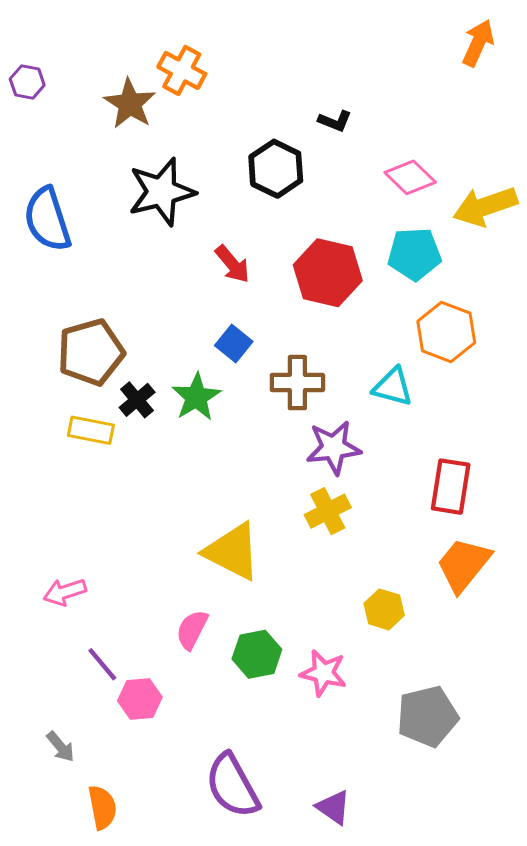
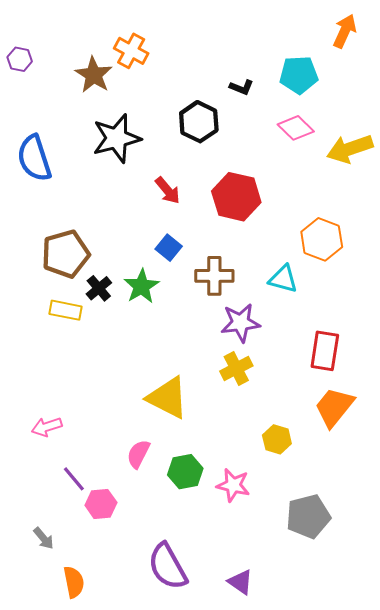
cyan pentagon: (414, 254) -> (299, 75), moved

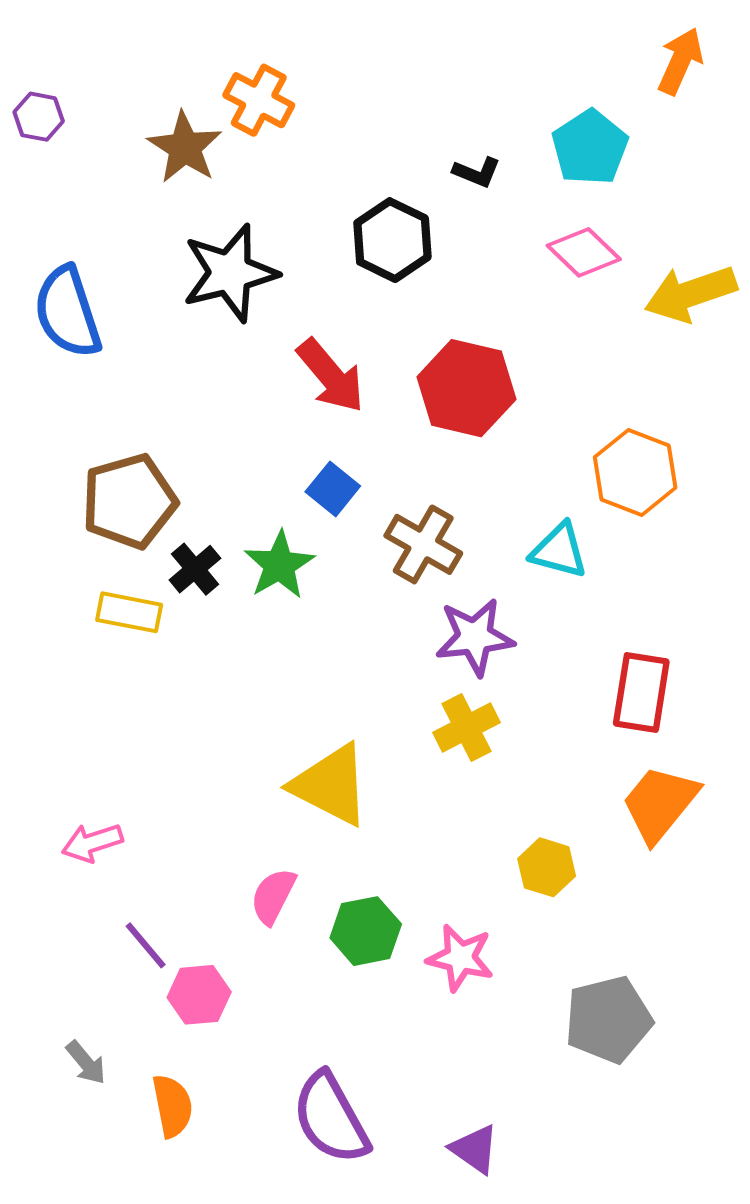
cyan pentagon: (299, 75) -> (590, 147), turned -30
red arrow: (168, 190) -> (331, 376), size x1.4
brown cross: (214, 276) -> (423, 544), turned 30
orange semicircle: (74, 582) -> (172, 1106), moved

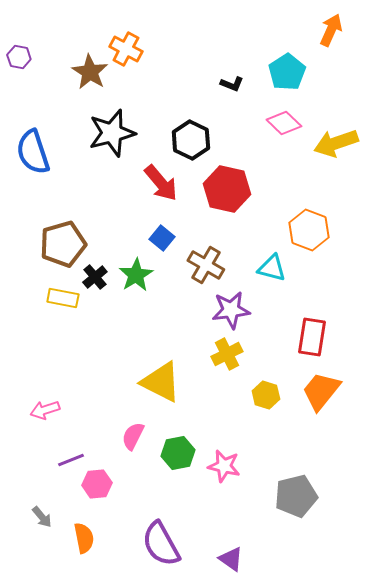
black hexagon: (392, 240) -> (191, 140), moved
yellow hexagon: (547, 867) -> (266, 395), moved
purple line: (146, 945) -> (71, 460), turned -72

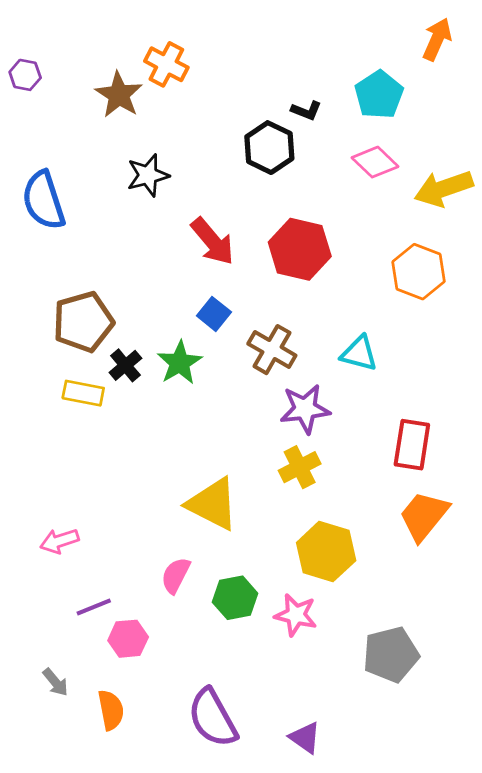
black star: (112, 133) -> (148, 175), size x0.7
black hexagon: (191, 140) -> (269, 148), moved
orange hexagon: (309, 230) -> (419, 272), moved
yellow hexagon: (266, 395) -> (326, 552), moved, size x1.6

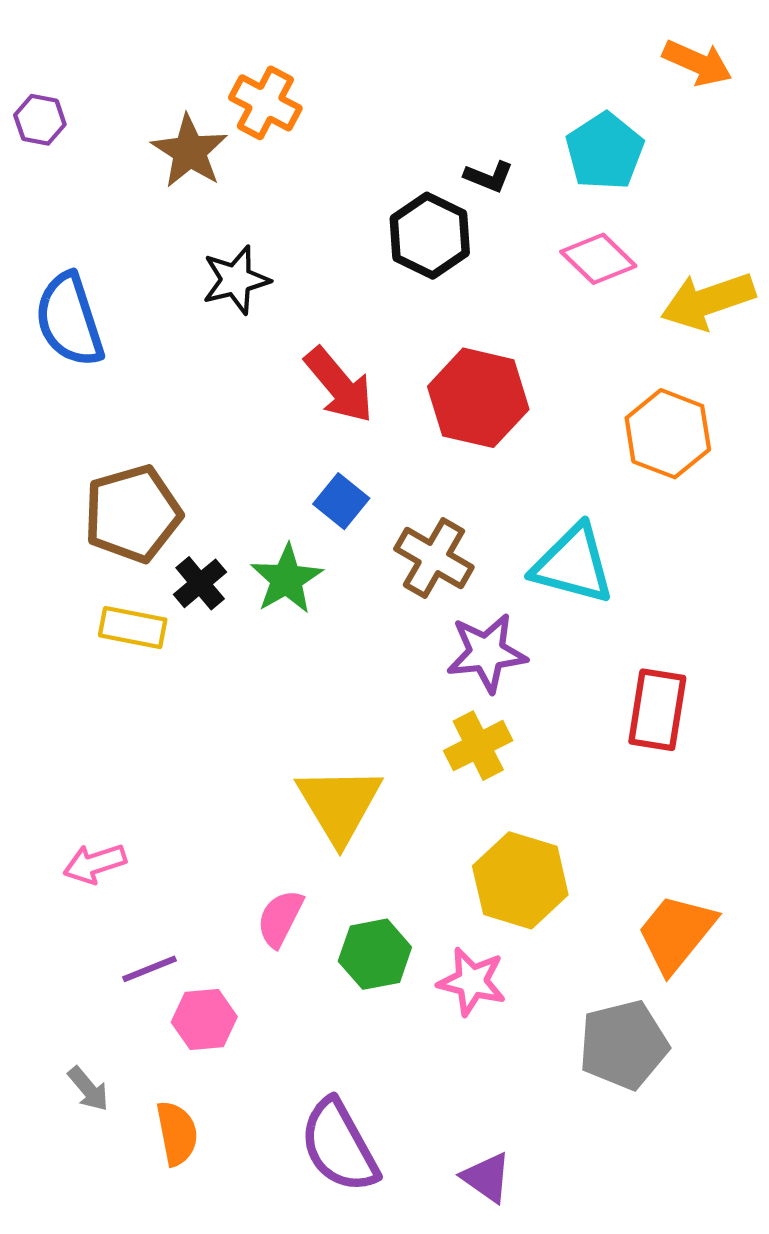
orange arrow: (437, 39) -> (697, 63), turned 90
cyan triangle: (359, 353) -> (573, 564), size x1.4
yellow triangle: (213, 504) -> (339, 805), turned 32
orange trapezoid: (424, 516) -> (676, 933), moved

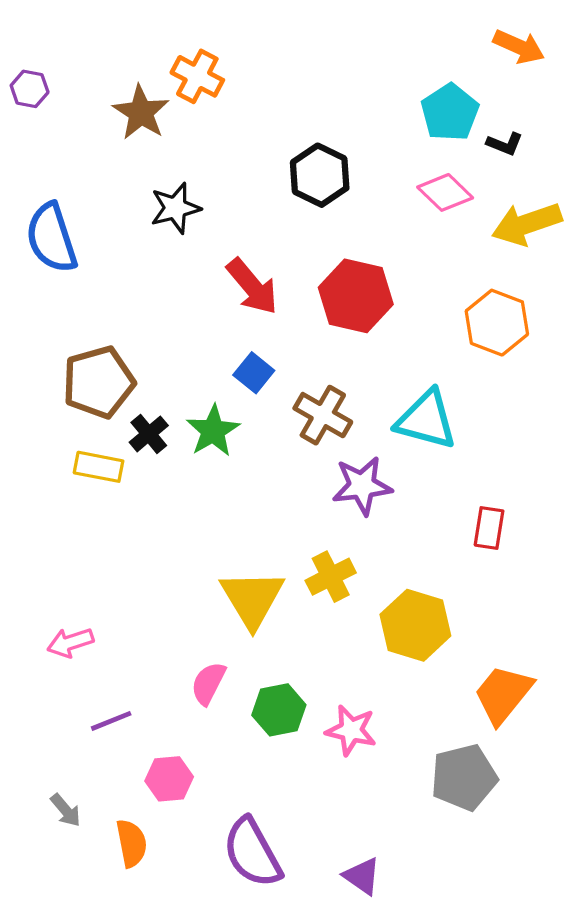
black L-shape: (489, 177) -> (505, 144), moved
red rectangle: (657, 710) -> (489, 528), size x0.7
yellow cross: (478, 746) -> (331, 577), moved
yellow hexagon: (520, 880) -> (415, 625), moved
pink hexagon: (204, 1019) -> (169, 779), moved

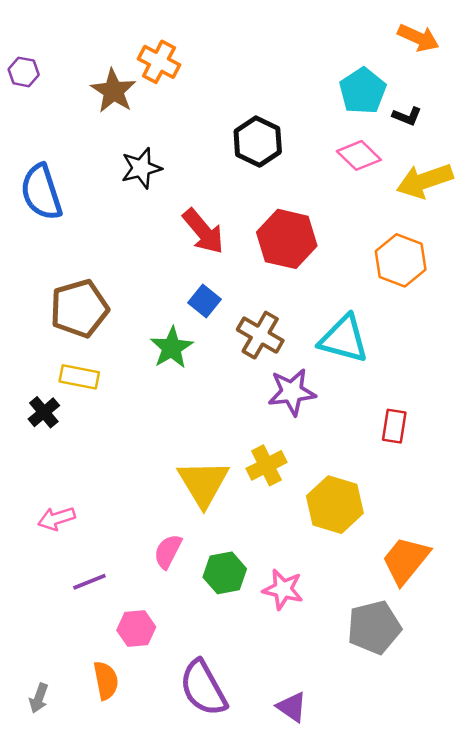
black cross: (149, 434) -> (44, 412), moved
gray arrow: (66, 810) -> (39, 698), moved, turned 60

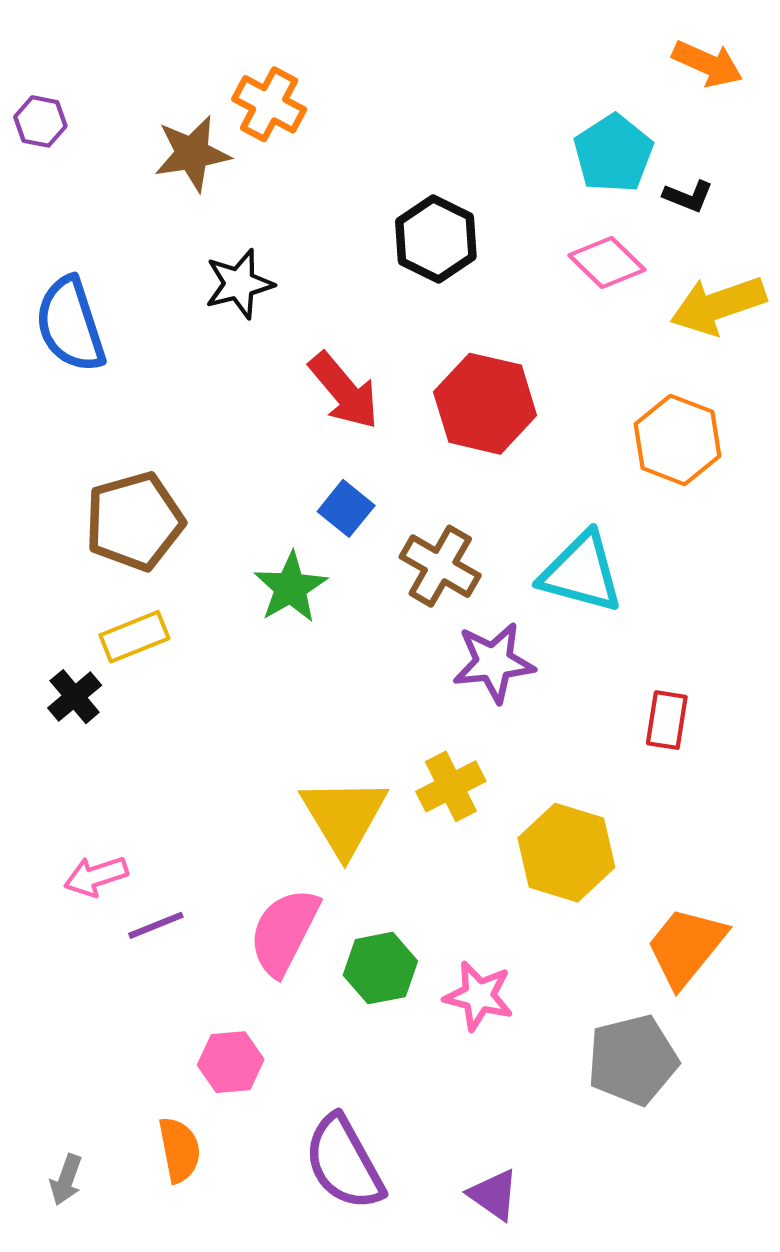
brown star: (113, 91) -> (192, 153), turned 30
yellow rectangle: (79, 377) -> (134, 637), turned -33
pink semicircle: (168, 551) -> (284, 932), size x1.5
purple line: (89, 582) -> (156, 925), moved

